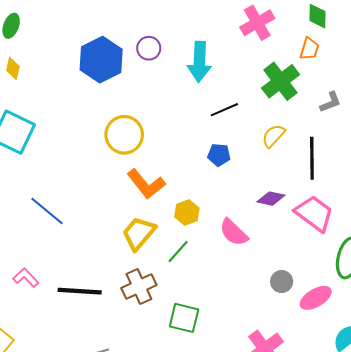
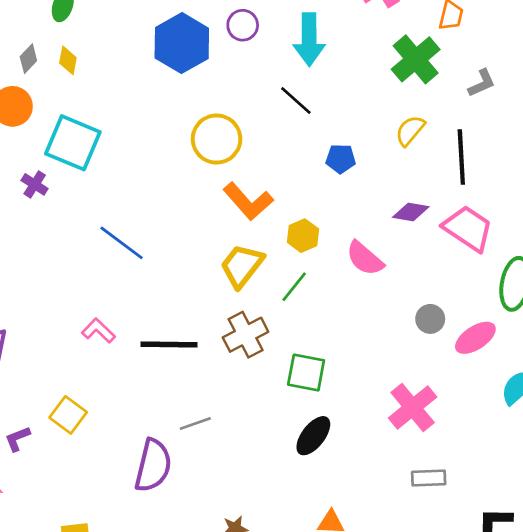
black line: (224, 110) -> (296, 100), moved, turned 68

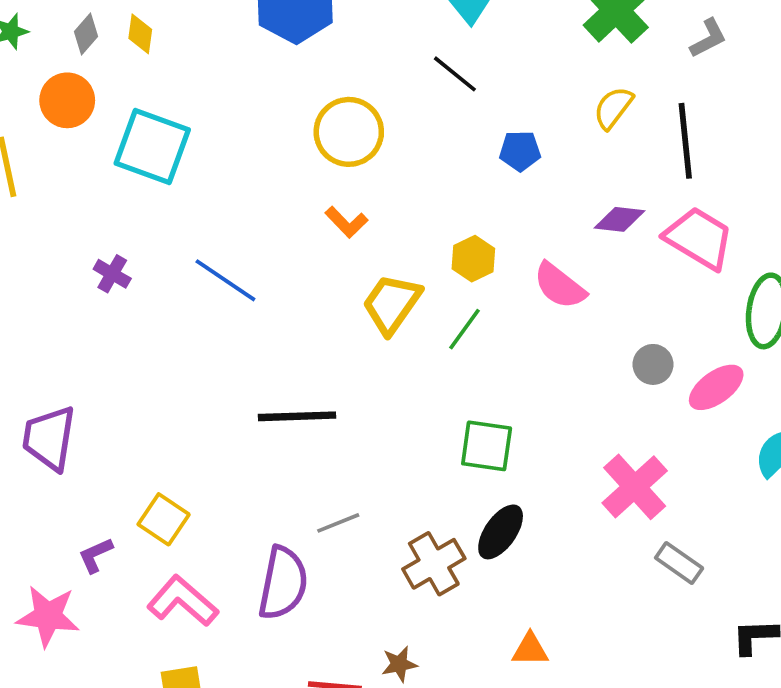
purple cross: (35, 184) -> (112, 274), moved
orange L-shape: (248, 201) -> (346, 222), moved, size x0.6
pink L-shape: (98, 331) -> (183, 601), moved, size x1.5
brown cross: (246, 335) -> (434, 564), moved
gray rectangle: (429, 478) -> (679, 563), moved, turned 40

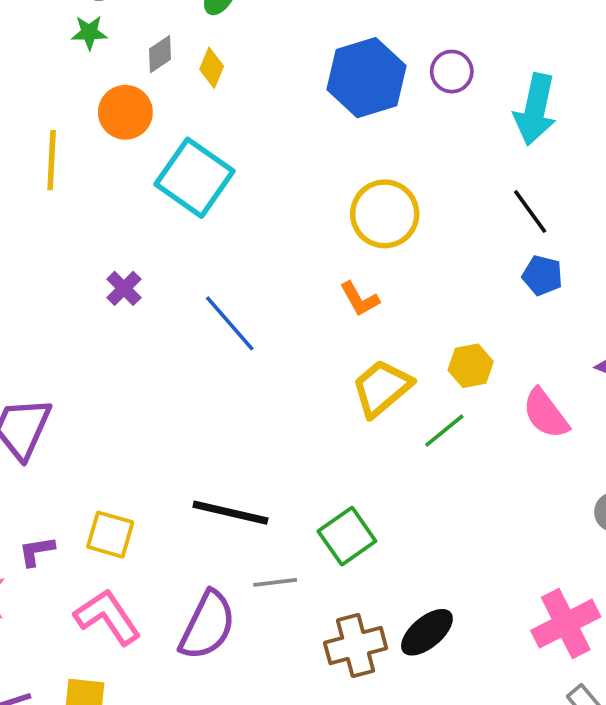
black line: (455, 74) -> (530, 212), moved
black line: (297, 416) -> (230, 513), moved
green square: (487, 446) -> (347, 536), moved, turned 32
yellow square: (164, 519) -> (110, 535), turned -33

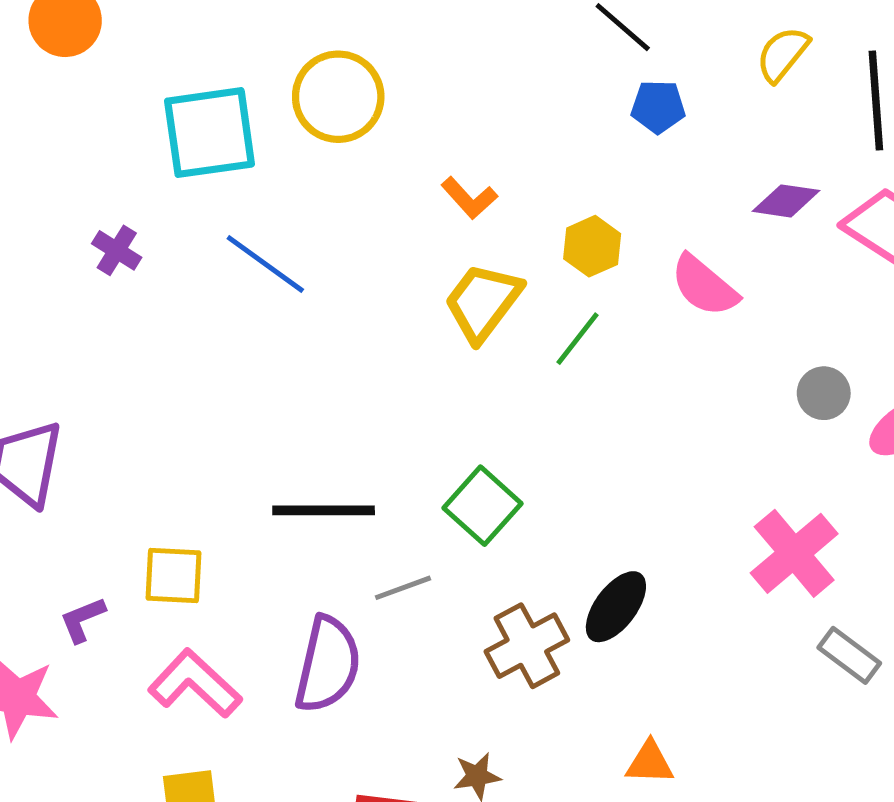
cyan square: (194, 178) -> (210, 133), moved, turned -30
yellow circle: (385, 214) -> (338, 97), moved
orange L-shape: (360, 299) -> (469, 198), moved

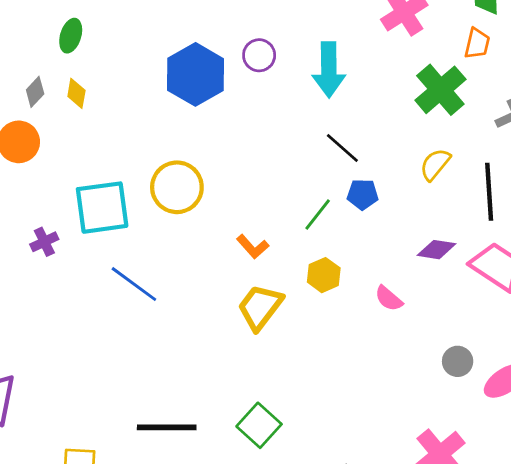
purple cross: (117, 250) -> (44, 242), moved, turned 32
pink semicircle: (704, 286) -> (389, 298), size x0.7
green line: (577, 339) -> (318, 214), moved

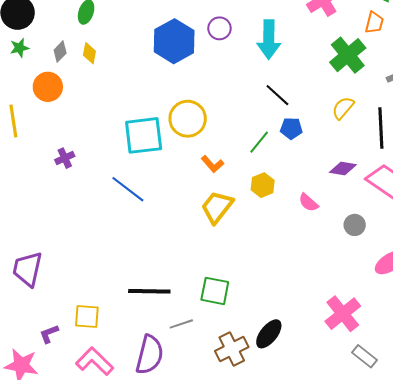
yellow circle: (177, 187) -> (188, 119), moved
cyan square: (102, 208) -> (144, 135), moved
gray circle: (458, 361) -> (355, 225), moved
green square: (259, 425) -> (215, 291), turned -32

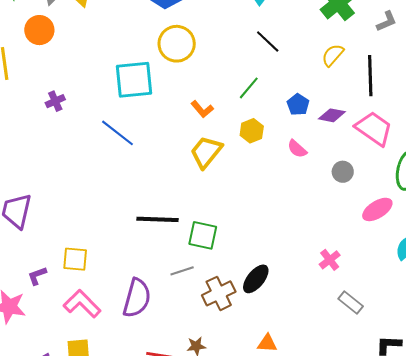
yellow circle: (188, 119) -> (177, 44), moved
blue pentagon: (291, 128) -> (298, 105), moved, turned 30
black line: (149, 291) -> (158, 219), moved
pink cross: (343, 314) -> (330, 260), size x0.6
gray line: (181, 324) -> (182, 271), moved

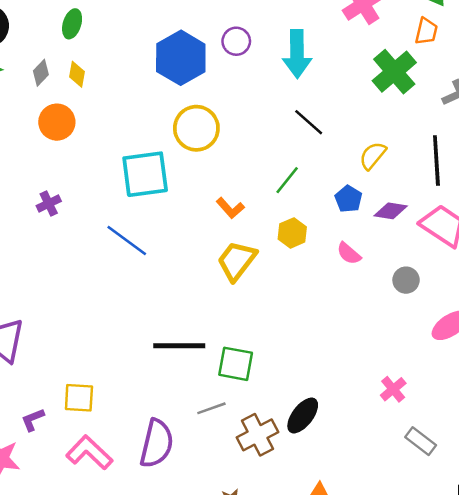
orange circle: (39, 30) -> (57, 122), moved
yellow semicircle: (333, 55) -> (373, 156), moved

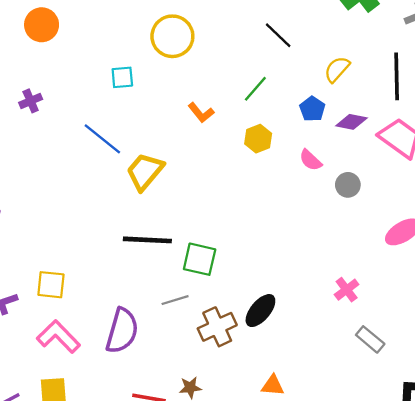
cyan square: (145, 174) -> (122, 77), size x0.5
yellow trapezoid: (237, 261) -> (145, 171), moved
gray circle: (406, 280) -> (348, 185), moved

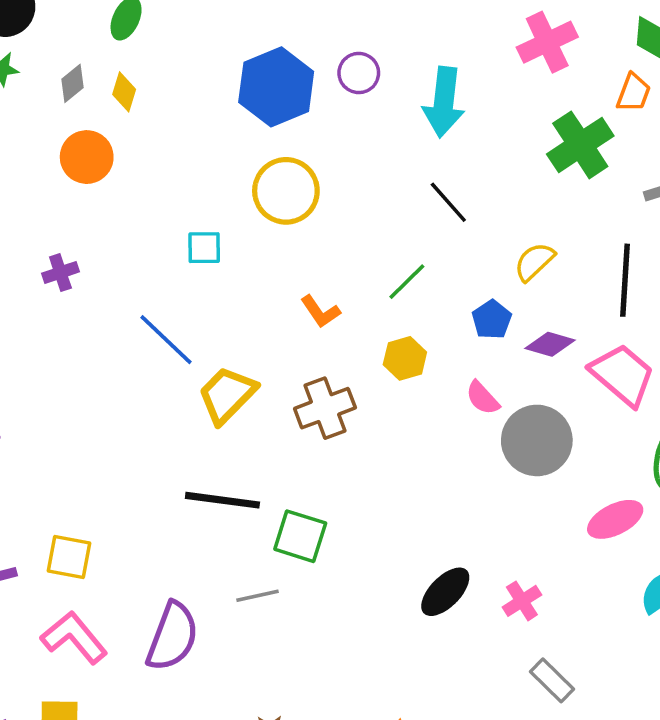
gray circle: (348, 185) -> (537, 440), size x1.8
black ellipse: (260, 311) -> (445, 592), moved
brown cross: (217, 327) -> (325, 408), moved

